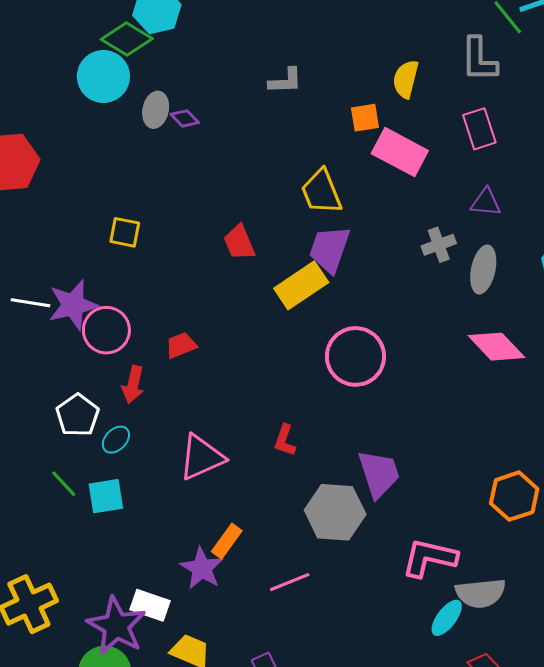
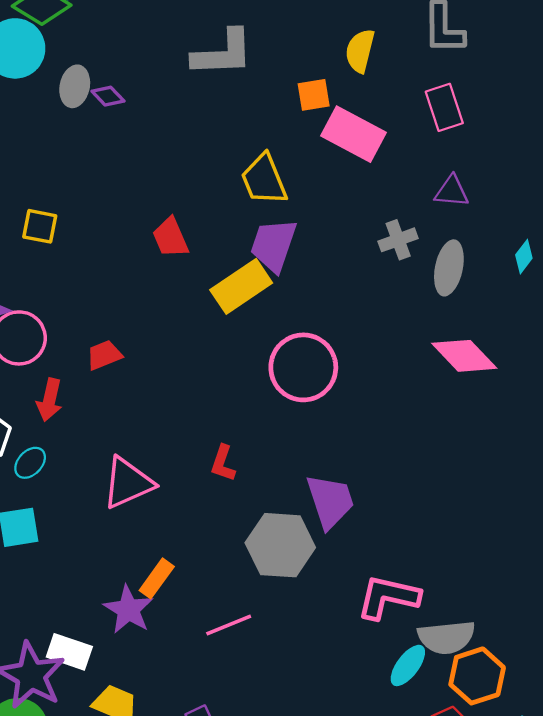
gray L-shape: (285, 81) -> (223, 53), size x1.6
orange hexagon: (514, 496) -> (477, 676), moved

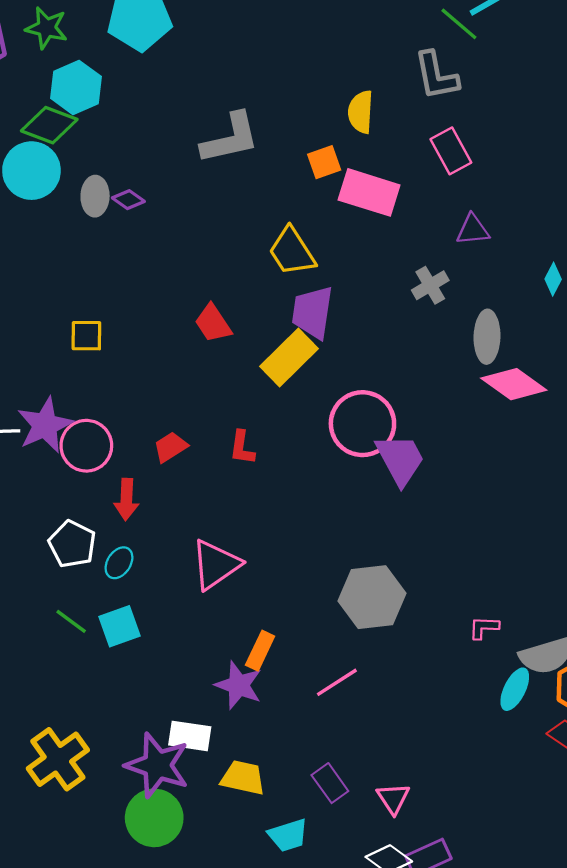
gray ellipse: (449, 268) -> (487, 337), moved
red L-shape: (223, 463) -> (242, 448), moved
purple trapezoid: (330, 501) -> (400, 459), moved
pink L-shape: (388, 597) -> (484, 628), size x0.5

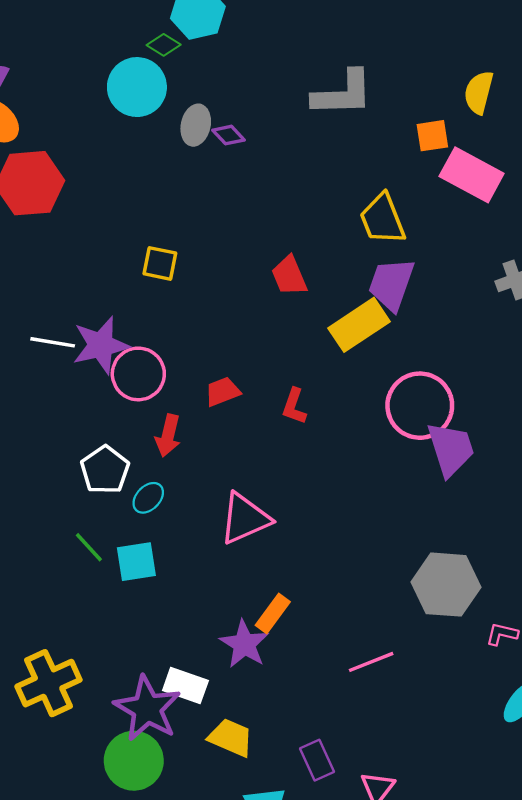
green diamond: (49, 125) -> (164, 45), size x0.6
gray hexagon: (372, 597) -> (446, 585), moved
pink line: (337, 682) -> (371, 662), moved

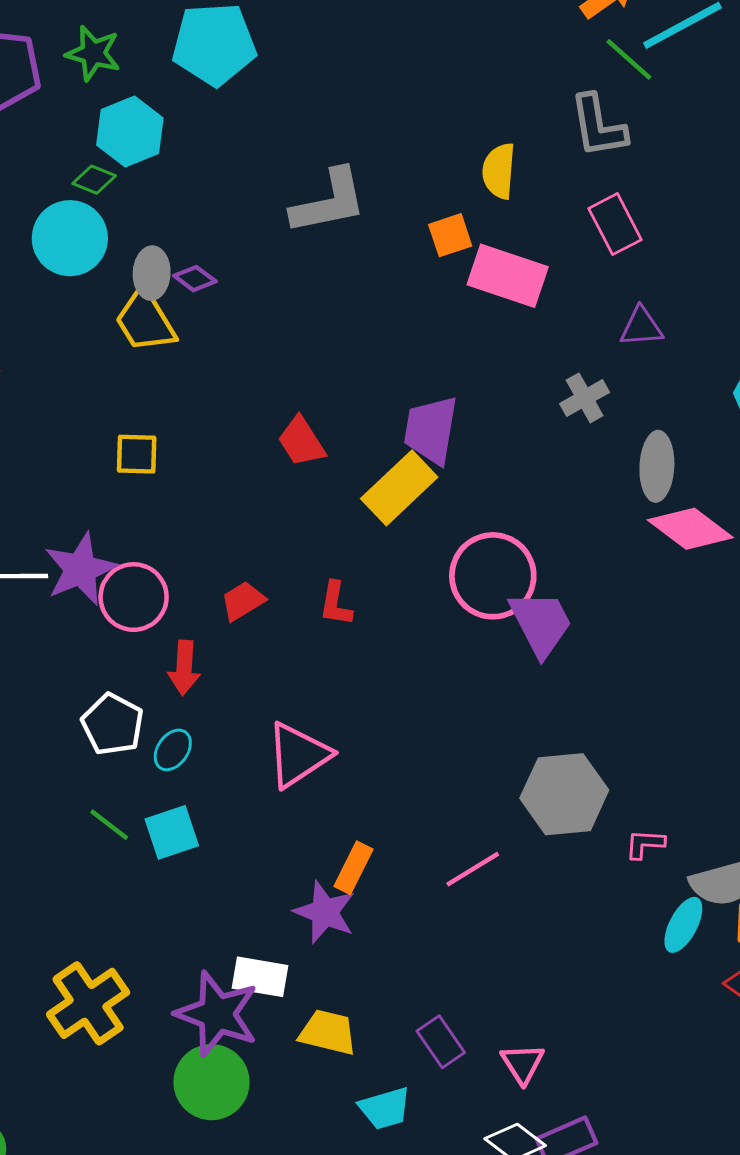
yellow trapezoid: (383, 219) -> (145, 321), moved
pink line: (371, 662) -> (473, 869), moved

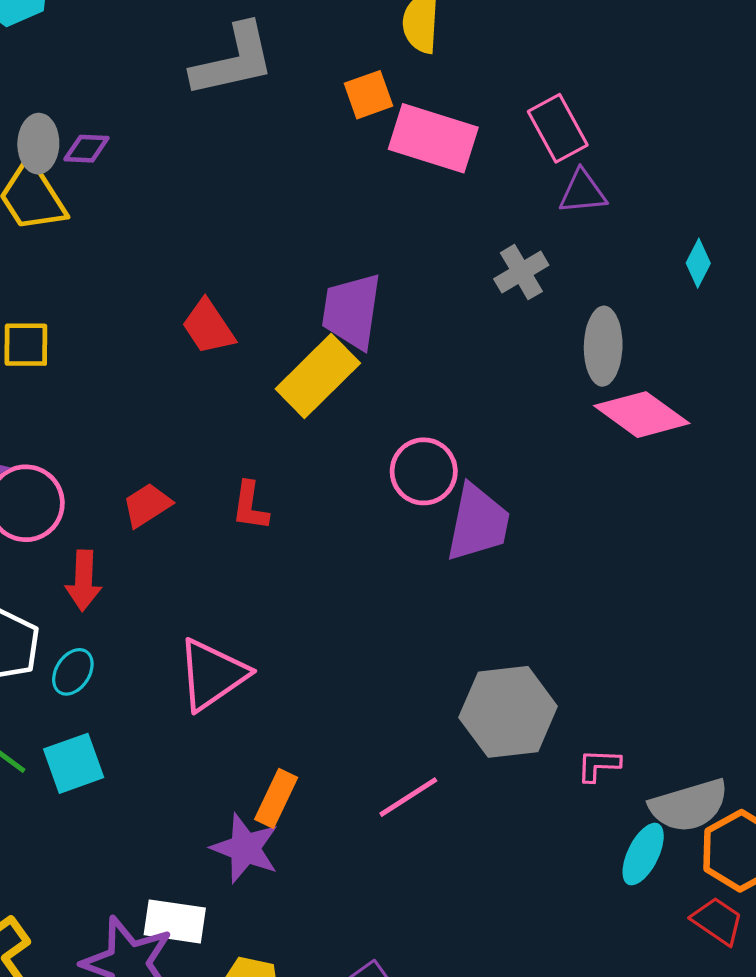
pink rectangle: (615, 224) -> (558, 128), moved
purple diamond: (195, 279) -> (86, 149), turned -33
pink circle: (493, 576) -> (424, 471), size x0.7
purple trapezoid: (541, 623) -> (478, 523), turned 40

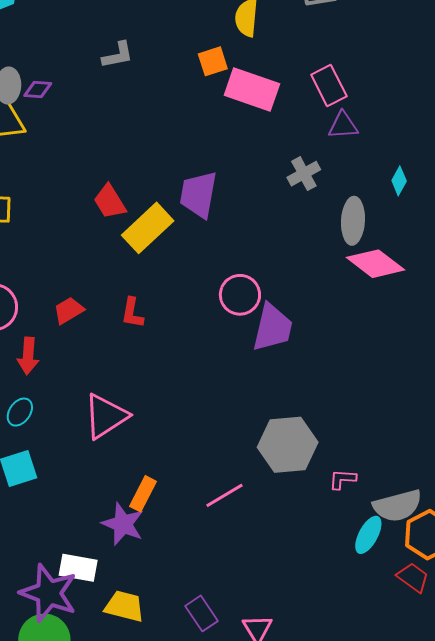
gray L-shape: (233, 60) -> (118, 55), moved, size x0.6
cyan diamond: (698, 263) -> (399, 181), moved
yellow rectangle: (318, 376) -> (148, 228), moved

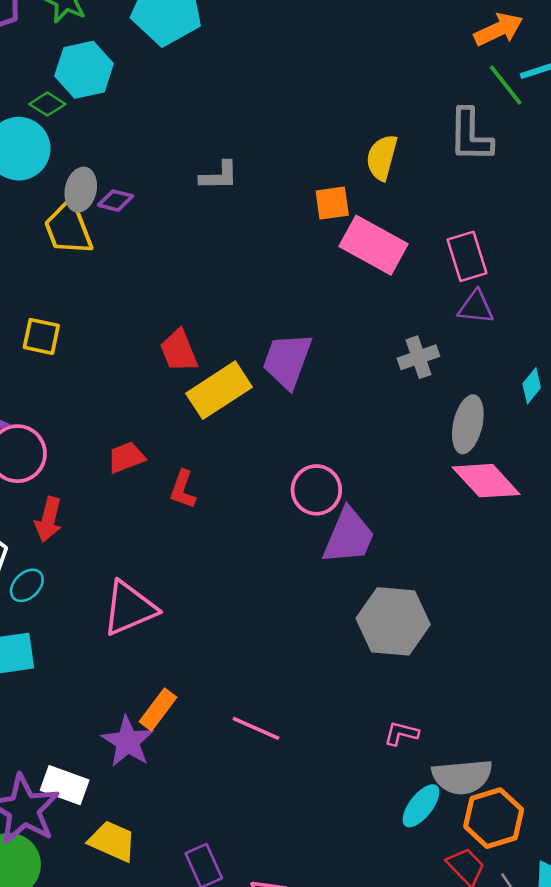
red trapezoid: (69, 310) -> (126, 457), moved
gray hexagon: (288, 445) -> (393, 621), moved
pink line: (225, 495) -> (256, 728), turned 45

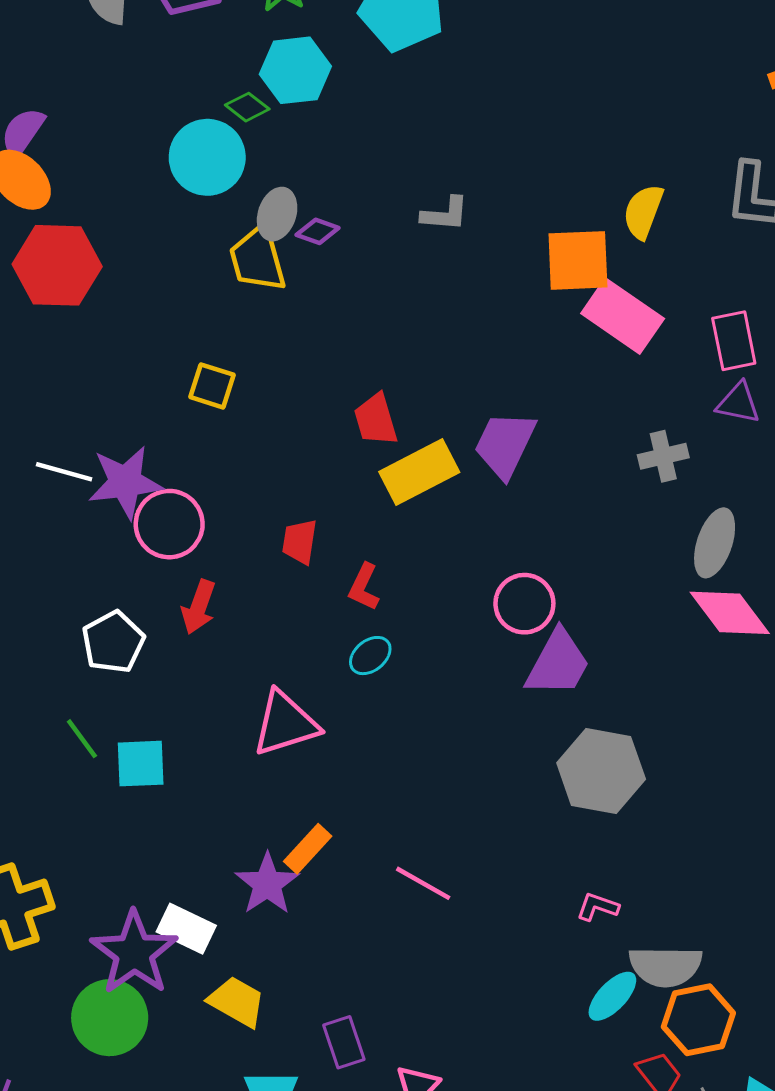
orange square: (332, 203) -> (578, 260), size x1.6
red trapezoid: (126, 457) -> (300, 542), turned -66
cyan ellipse: (27, 585) -> (370, 656), moved

